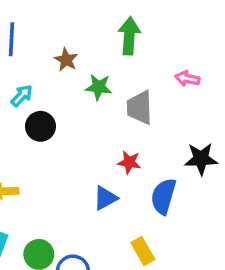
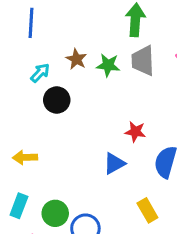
brown star: (66, 60) -> (76, 59), moved
gray trapezoid: (140, 108) -> (143, 61), moved

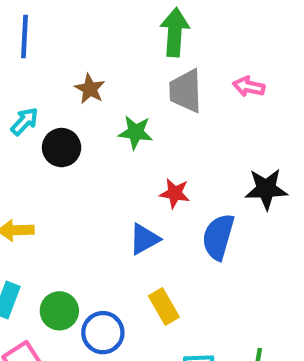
green star: (108, 65) -> (136, 132), moved
cyan arrow: (40, 73) -> (25, 121), moved
yellow rectangle: (147, 210) -> (164, 306), moved

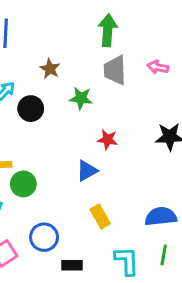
blue semicircle: (218, 237) -> (161, 216), moved, turned 68
green circle: (59, 311) -> (23, 184), moved
blue circle: (103, 333) -> (44, 237), moved

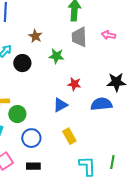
blue semicircle: (161, 216) -> (101, 104), moved
blue circle: (44, 237) -> (31, 138), moved
black rectangle: (72, 265) -> (33, 166), moved

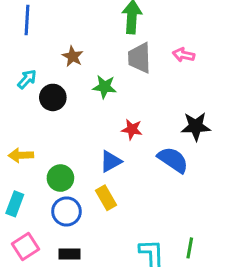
blue semicircle: (101, 104) -> (173, 160), turned 40
green circle: (17, 114) -> (60, 178), moved
yellow rectangle: (69, 136) -> (106, 198), moved

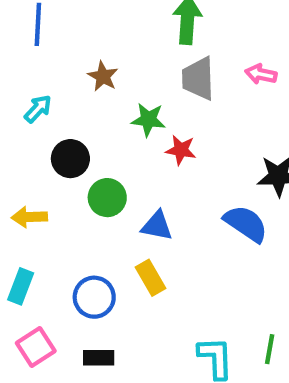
black circle: (53, 97) -> (70, 159), moved
red star: (132, 129) -> (181, 150), moved
blue triangle: (111, 161) -> (157, 226), turned 40
green circle: (60, 178) -> (107, 198), moved

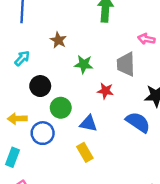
gray trapezoid: (198, 78) -> (126, 64), moved
red star: (181, 150) -> (105, 91), moved
blue circle: (94, 297) -> (43, 133), moved

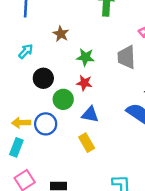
red star: (105, 91) -> (84, 83), moved
yellow arrow: (17, 119) -> (21, 123), moved

